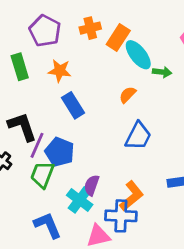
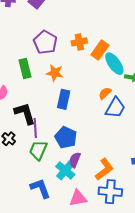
blue rectangle: (73, 105) -> (64, 99), turned 42
blue trapezoid: (138, 136) -> (115, 108), moved
purple line: (37, 145) -> (35, 128), turned -30
blue pentagon: (60, 152) -> (66, 137), moved
blue cross: (121, 216) -> (110, 192), moved

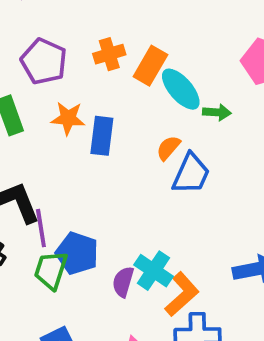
blue rectangle: (64, 99) -> (102, 136), moved
blue pentagon: (66, 137) -> (77, 253), moved
cyan cross: (65, 170) -> (153, 271), moved

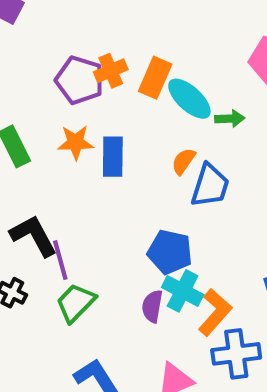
purple pentagon: (44, 61) -> (79, 80), moved
blue pentagon: (77, 253) -> (170, 252), moved
green trapezoid: (51, 270) -> (76, 303), turned 33

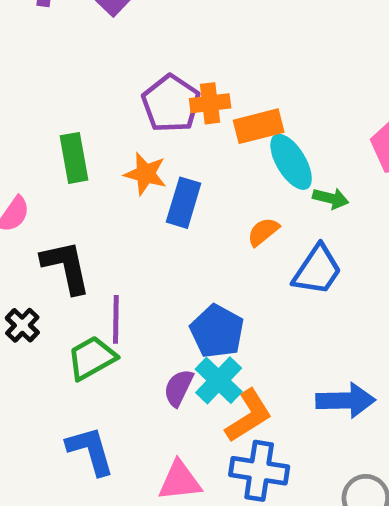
orange rectangle: (155, 78) -> (259, 126), turned 36
blue trapezoid: (210, 186) -> (317, 270), moved
purple line: (60, 260) -> (116, 319), moved

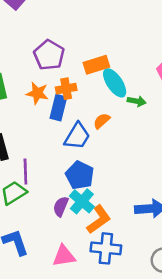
orange cross: (210, 103) -> (66, 89), moved
blue trapezoid: (317, 270) -> (77, 136), moved

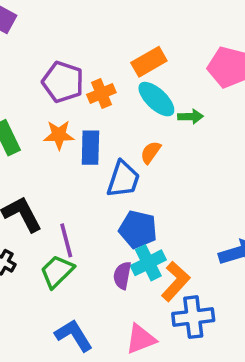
orange rectangle: (96, 65) -> (149, 62), moved
orange cross: (66, 89) -> (101, 94), moved
cyan cross: (82, 201) -> (148, 263), turned 35

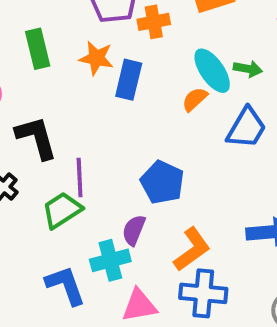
cyan ellipse: (156, 99) -> (212, 71), moved
blue trapezoid: (123, 179) -> (246, 128), moved
cyan cross: (148, 263) -> (110, 260), moved

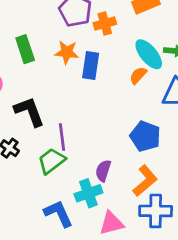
blue pentagon: (162, 182) -> (145, 136), moved

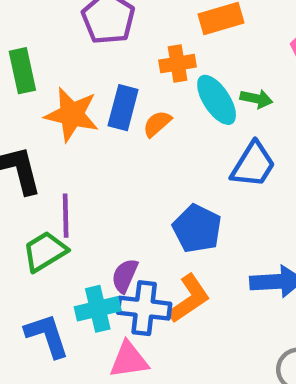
orange cross: (105, 23) -> (178, 64), moved
orange star: (67, 52) -> (72, 114), moved, size x1.4
orange semicircle: (138, 75) -> (157, 124), moved
blue cross: (156, 211) -> (144, 308), moved

